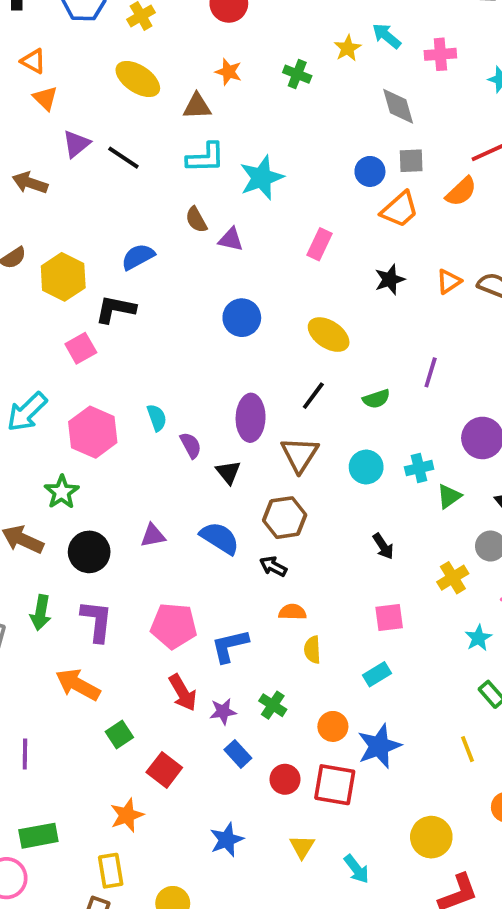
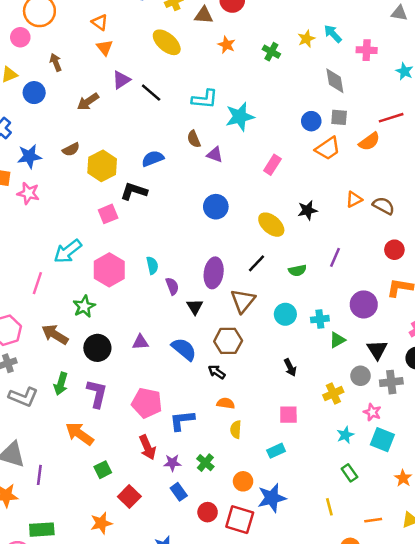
brown triangle: (197, 106) -> (204, 15), moved
brown arrow: (30, 183) -> (88, 102), turned -60
black star: (390, 279) -> (308, 210), moved

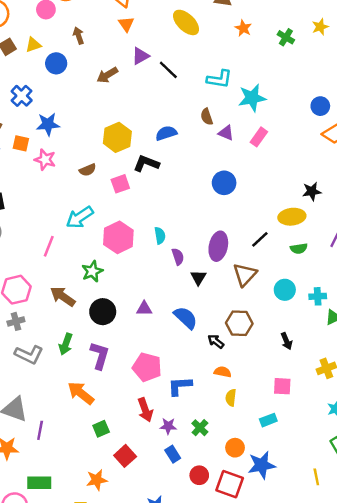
brown semicircle: (71, 149) -> (88, 170), moved
pink rectangle: (272, 165) -> (259, 137), moved
yellow ellipse: (271, 225) -> (292, 217), moved, turned -50
brown hexagon: (228, 341) -> (239, 323), moved

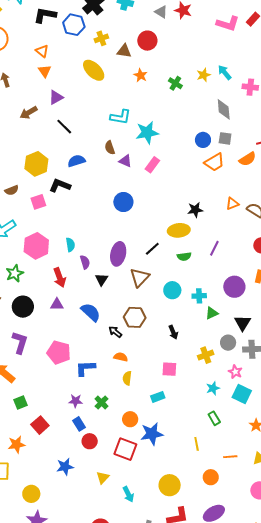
black line: (168, 70) -> (64, 127), moved
red arrow: (145, 410) -> (60, 277), moved
red circle: (199, 475) -> (90, 441), moved

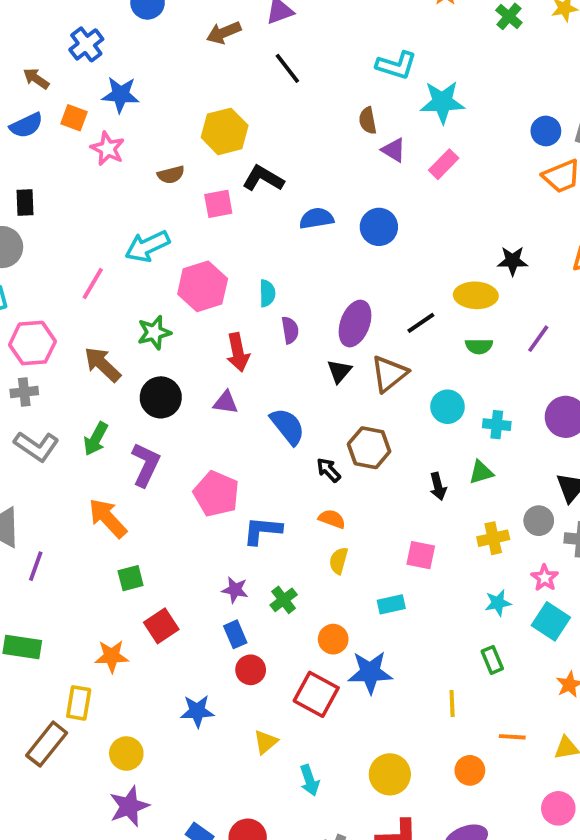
blue semicircle: (76, 161) -> (316, 218), moved
black triangle: (102, 279) -> (339, 371), moved
green triangle: (212, 313) -> (481, 472), moved

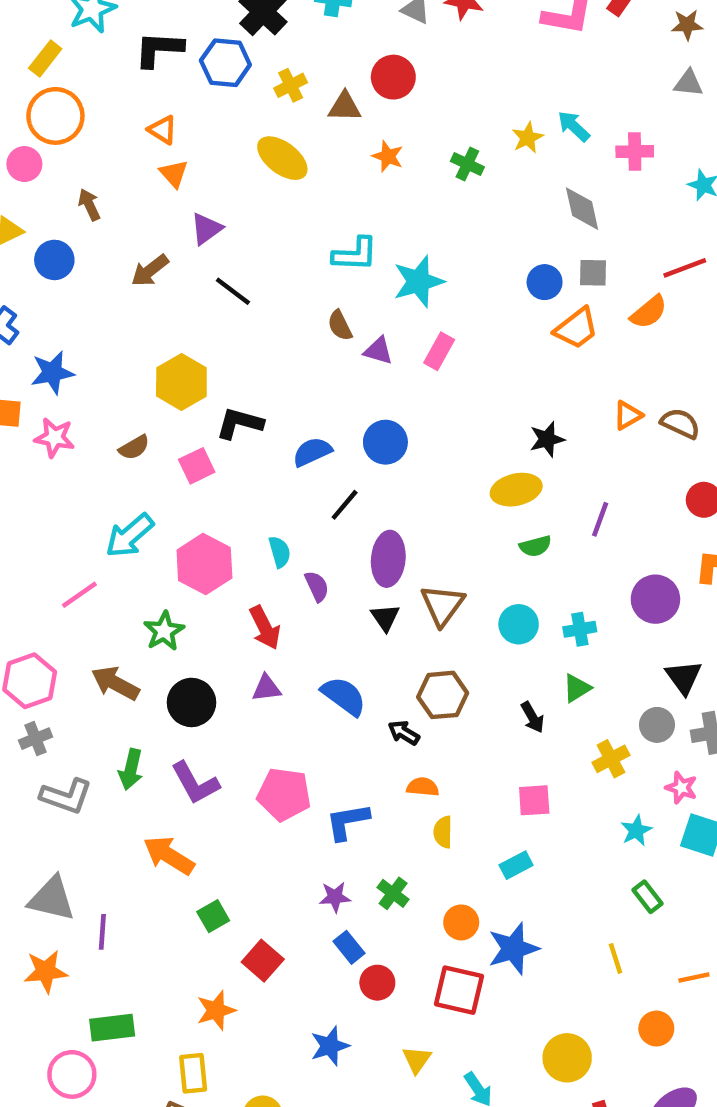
pink line: (93, 283) -> (79, 595), turned 40
black line: (421, 323) -> (345, 505), moved
purple L-shape: (146, 465) -> (195, 783), turned 141

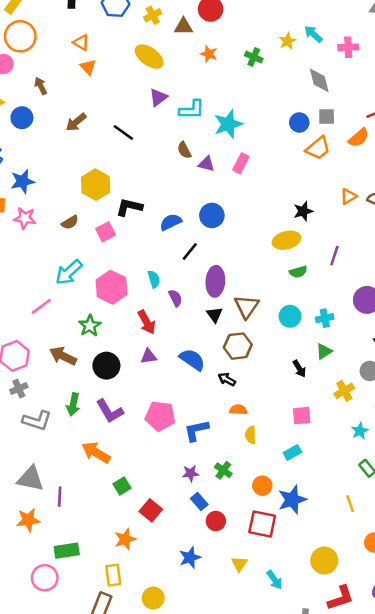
purple triangle: (206, 229) -> (158, 97), moved
brown hexagon: (443, 695) -> (238, 346), moved

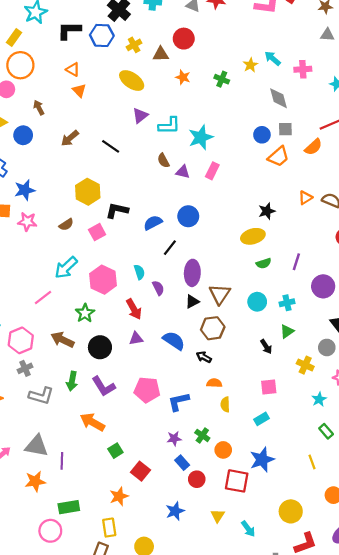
purple line: (334, 256) -> (296, 262), moved
black triangle: (215, 315) -> (192, 302), turned 40
yellow cross: (344, 391) -> (305, 365), turned -35
orange circle: (262, 486) -> (223, 450), moved

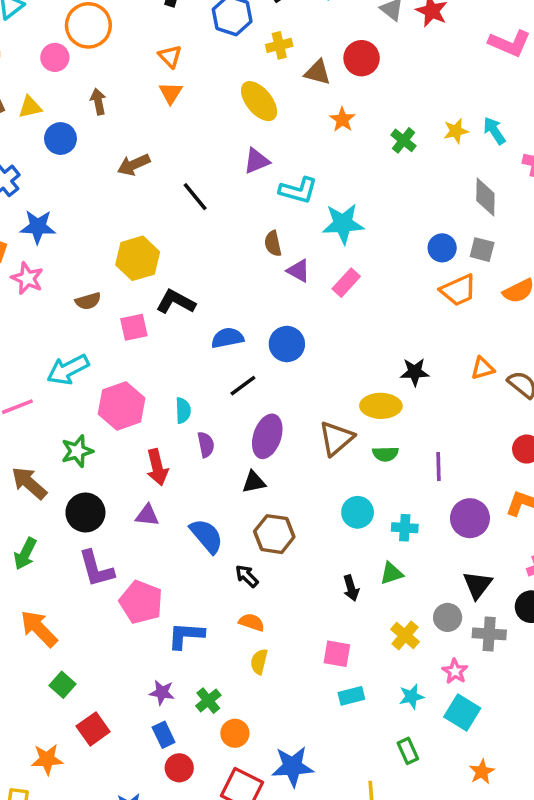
purple line: (296, 262) -> (439, 466), turned -35
brown triangle: (220, 294) -> (336, 438), moved
purple L-shape: (104, 386) -> (96, 569), moved
cyan rectangle: (261, 419) -> (351, 696), moved
green square: (115, 451) -> (62, 685), turned -32

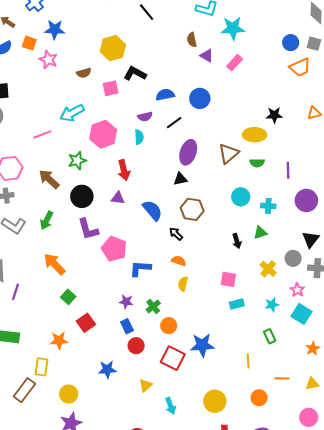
purple semicircle: (206, 445) -> (145, 117), moved, turned 88

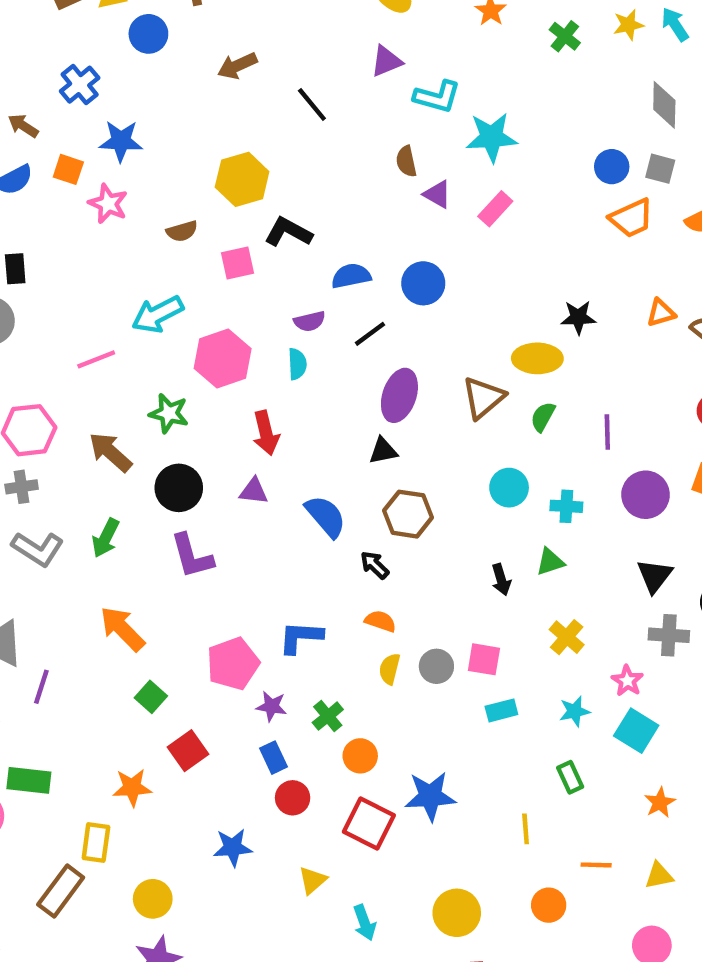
green star: (77, 161) -> (169, 413), turned 30
green semicircle: (257, 163) -> (543, 417), turned 120
pink pentagon: (114, 249) -> (233, 664), moved, turned 30
gray circle: (293, 258) -> (436, 666), moved

